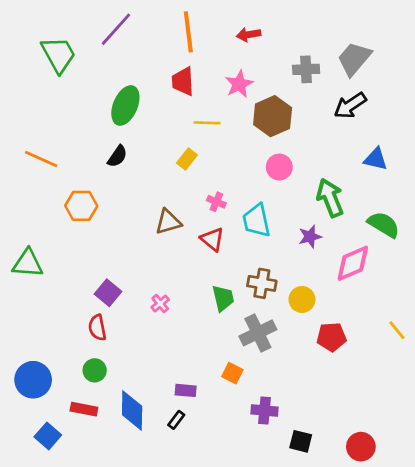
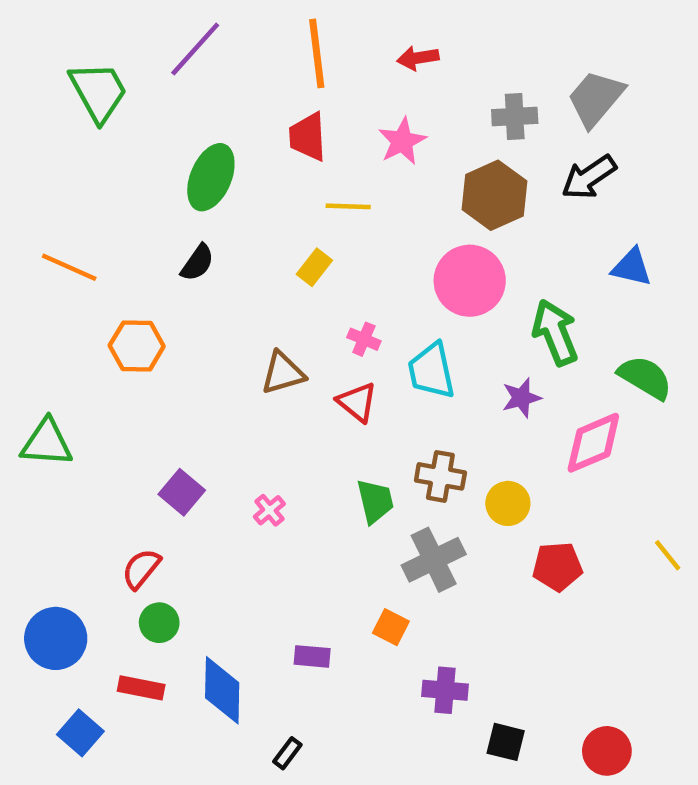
brown hexagon: (273, 116) -> (494, 195), moved
pink circle: (279, 167) -> (470, 281), size x1.6
red semicircle: (97, 328) -> (141, 569), moved, turned 50
black rectangle: (176, 420) -> (287, 753), moved

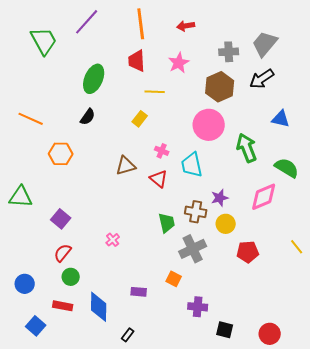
purple star: (521, 398) -> (220, 198), moved
purple square: (182, 492) -> (61, 219), moved
pink cross: (269, 510) -> (113, 240), moved
blue circle: (56, 638) -> (25, 284), size x0.7

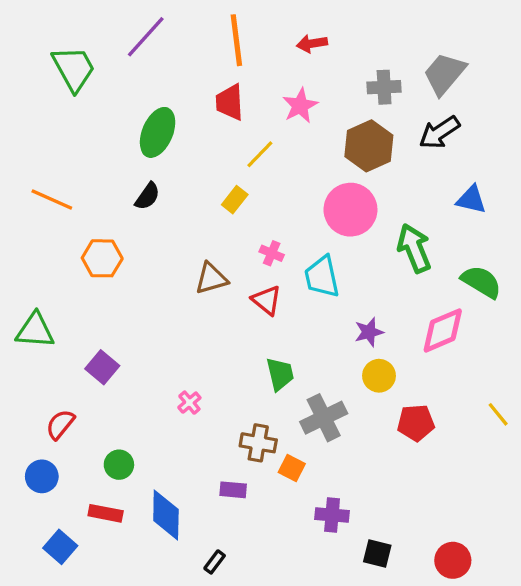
yellow line: (155, 92) -> (260, 154), turned -48
brown cross: (196, 212) -> (258, 443), moved
red semicircle: (63, 253) -> (60, 424), moved

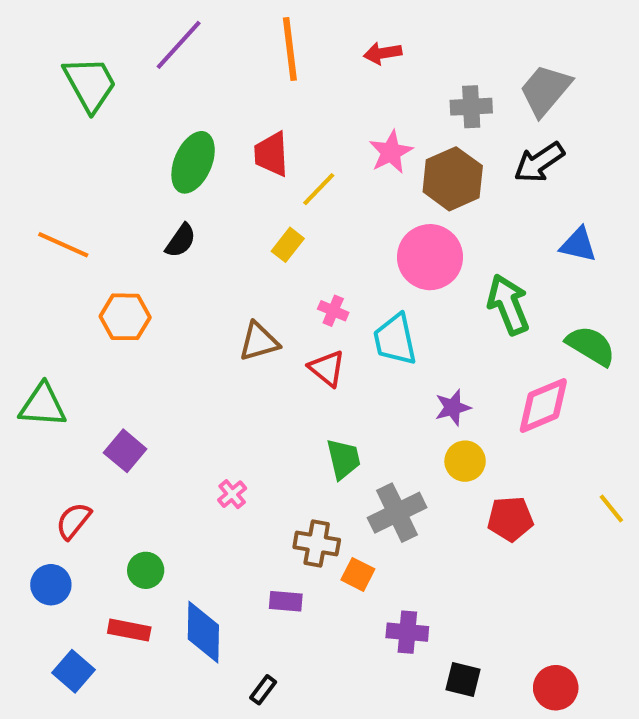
red trapezoid: (230, 102) -> (271, 154), moved
pink star: (300, 106) -> (391, 152), moved

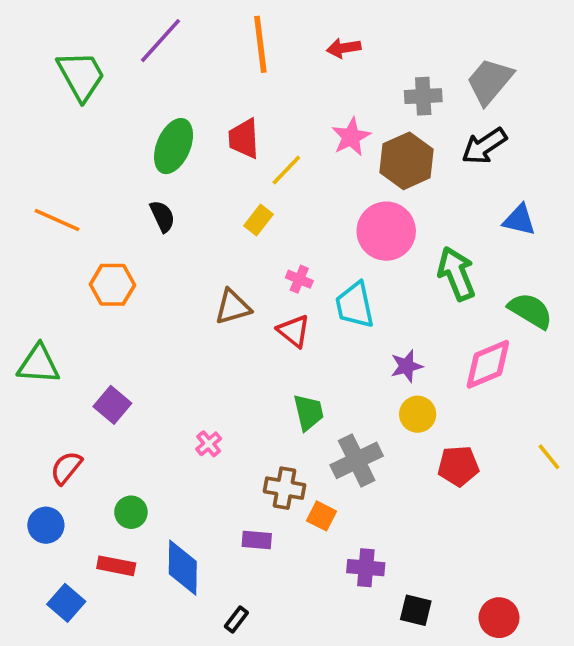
black semicircle: (181, 241) -> (162, 216), turned -60

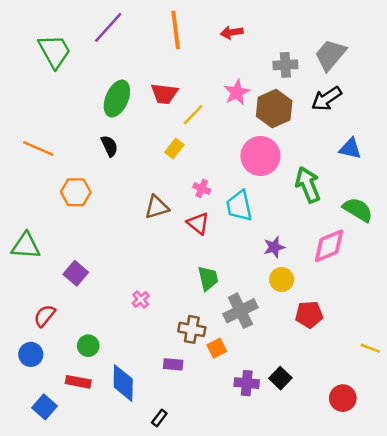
red trapezoid: (244, 139) -> (164, 94), turned -80
yellow line: (549, 457) -> (370, 348), moved, turned -30
orange square: (321, 516) -> (217, 348), turned 36
black square: (416, 610) -> (280, 378), moved, turned 30
red circle: (499, 618) -> (343, 398), moved

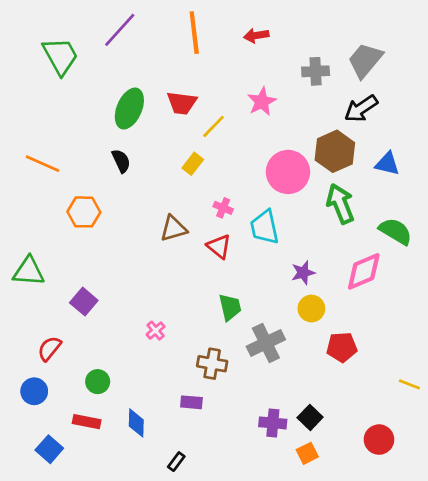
brown hexagon: (274, 109) -> (335, 151), moved
orange square: (217, 348) -> (307, 453), moved
blue diamond: (123, 383) -> (136, 423), size x0.7

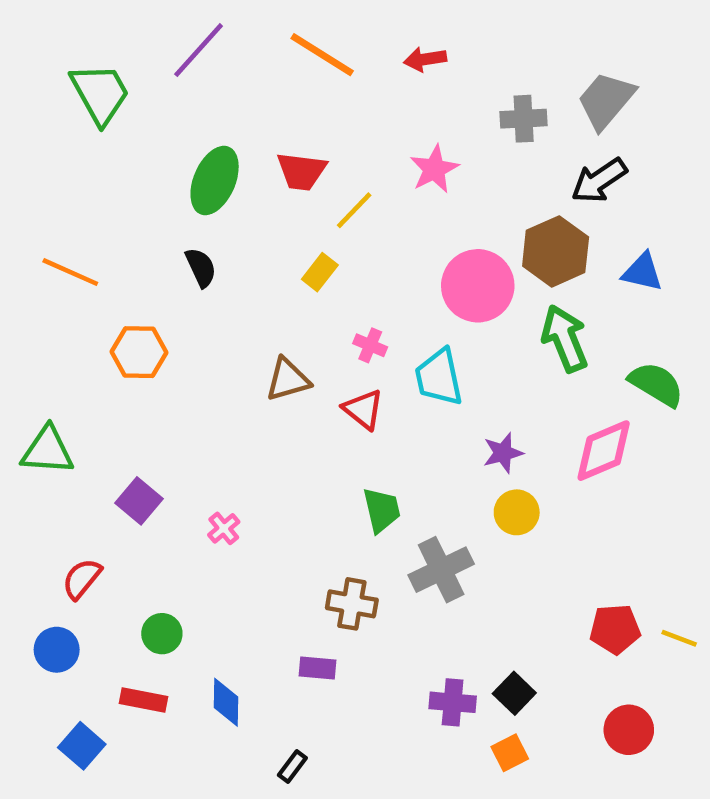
orange line: (194, 33) -> (322, 55), turned -51
pink cross: (156, 331) -> (224, 528), moved
red pentagon: (342, 347) -> (615, 629), moved

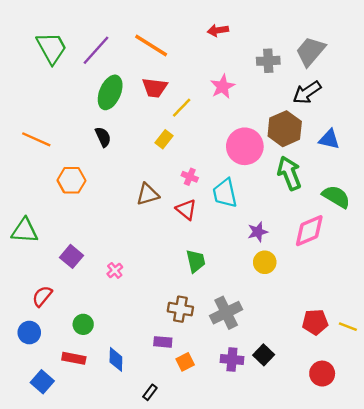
purple line: (199, 50) -> (96, 50), moved
orange line: (322, 55) -> (151, 46), moved
gray cross: (441, 570) -> (226, 313), moved
orange square: (510, 753) -> (185, 362), moved

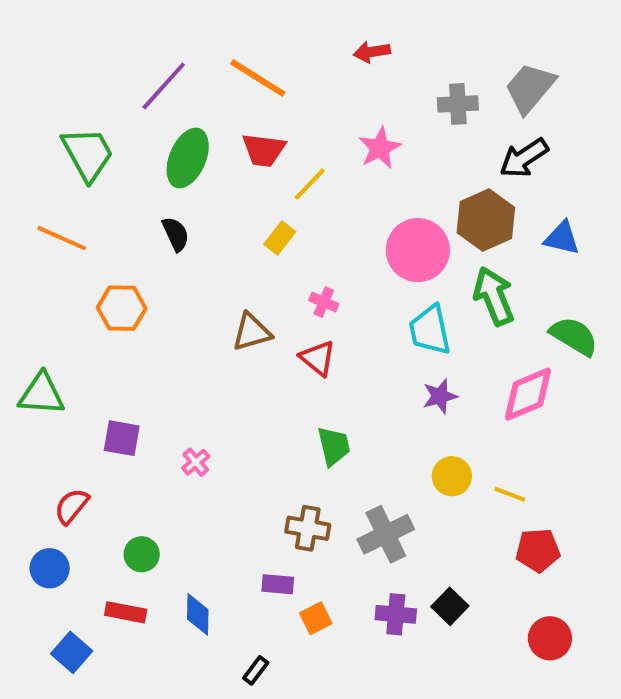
green trapezoid: (52, 48) -> (88, 154), moved
cyan trapezoid: (225, 193) -> (430, 330), moved
purple square: (71, 256) -> (122, 438), turned -30
yellow circle: (265, 262) -> (452, 476), moved
yellow line: (348, 327) -> (510, 494), moved

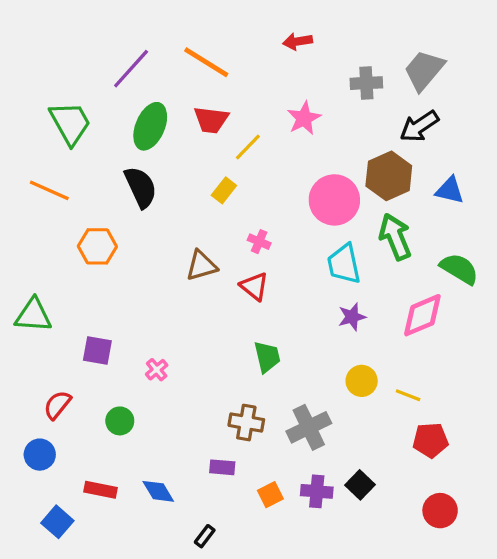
black semicircle: (176, 234) -> (141, 187), size x1.5
green circle: (142, 554) -> (120, 421), moved
blue diamond: (198, 614) -> (158, 491), turned -32
orange square: (316, 618) -> (270, 495), moved

